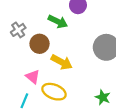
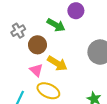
pink triangle: (33, 77) -> (36, 70), moved

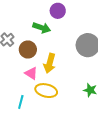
yellow arrow: (57, 63) -> (50, 63), turned 84

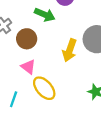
yellow arrow: (50, 63) -> (70, 50), moved
yellow ellipse: (46, 91) -> (44, 88), turned 30

